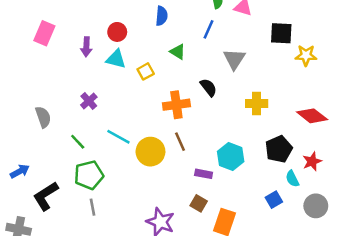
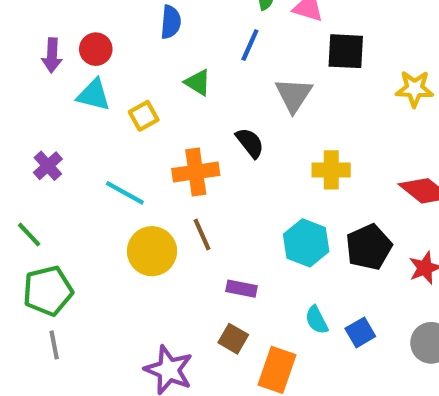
black square: (281, 33) -> (346, 51), moved
purple arrow: (86, 47) -> (52, 55), moved
cyan line: (118, 137) -> (125, 193), moved
cyan hexagon: (231, 157) -> (306, 243), moved
cyan semicircle: (292, 179) -> (317, 320), moved

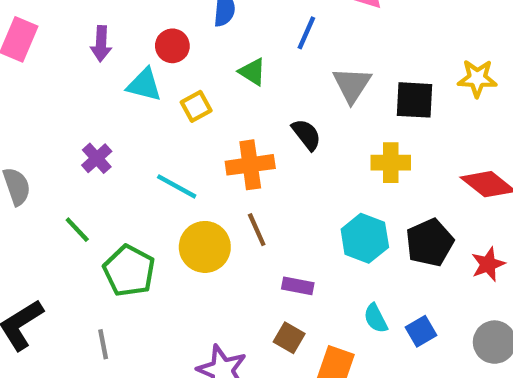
red circle: (96, 49) -> (172, 46), moved
black square: (346, 51) -> (415, 100), moved
green pentagon: (48, 291) -> (129, 271), moved, turned -30

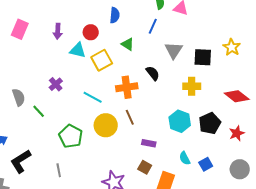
yellow star: (477, 78) -> (232, 47), turned 30
yellow square: (196, 106) -> (102, 60), size x1.5
green line: (77, 230) -> (39, 111), moved

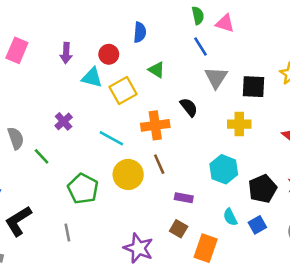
blue line: (153, 26) -> (201, 47), moved, turned -56
black pentagon: (210, 123) -> (263, 189), moved

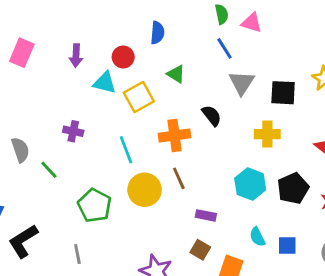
purple cross: (64, 121) -> (73, 131), turned -36
cyan line: (111, 138) -> (126, 150), turned 40
black pentagon: (263, 189) -> (293, 188), moved
blue square: (257, 225) -> (287, 245), turned 30

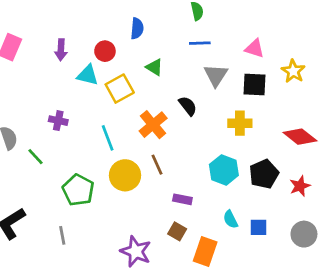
pink triangle: (252, 23) -> (255, 48), moved
blue line: (225, 48) -> (200, 43), turned -60
orange cross: (175, 136) -> (153, 125), turned -32

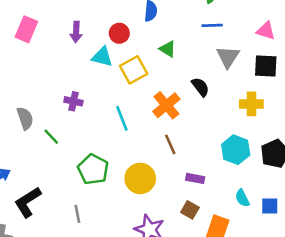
yellow circle: (125, 175) -> (140, 178), moved

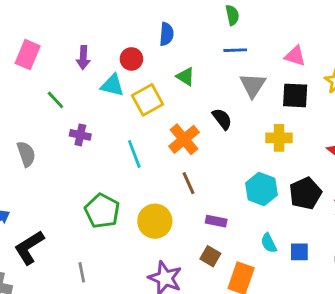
green line: (51, 137) -> (55, 100), moved
gray line: (77, 214) -> (82, 272), moved

